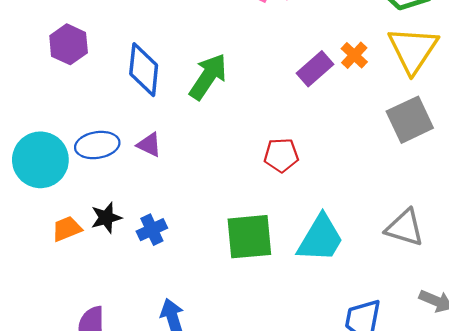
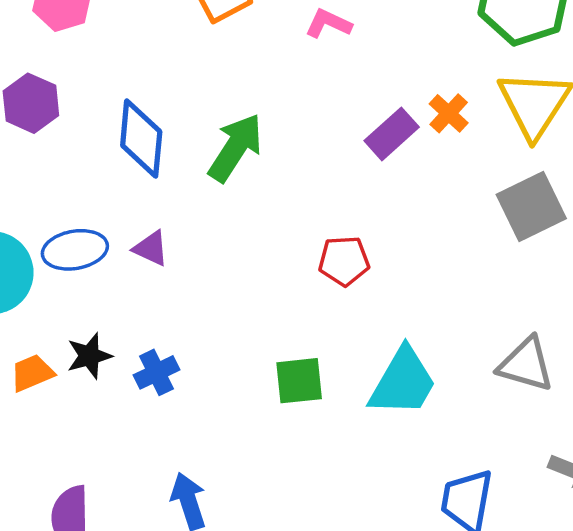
green square: (249, 237) -> (299, 381), size x0.7

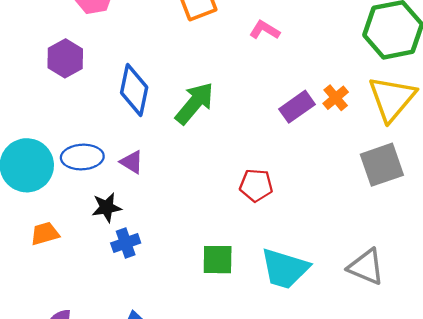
black star: (89, 356) -> (107, 207), moved
cyan trapezoid: (403, 382) -> (285, 269), turned 70

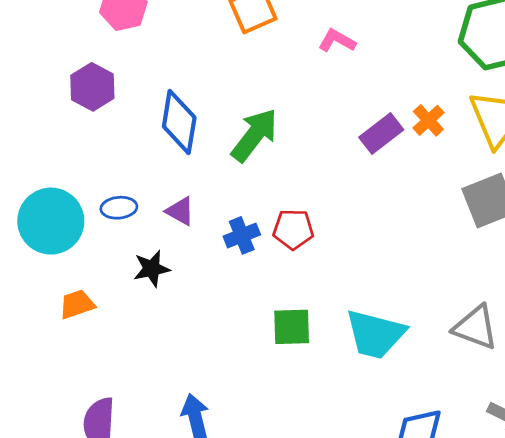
blue ellipse: (82, 157) -> (119, 208), size x0.7
red pentagon: (256, 185) -> (293, 229), moved
blue cross: (126, 243) -> (242, 235), moved

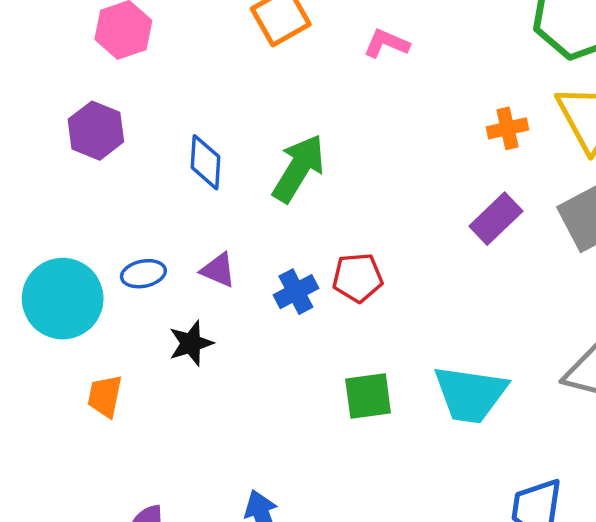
orange cross: (428, 120) -> (508, 128), turned 36
blue diamond: (179, 122) -> (206, 162), size x0.7
purple rectangle: (381, 133) -> (496, 219), moved
orange trapezoid: (77, 304) -> (105, 396), turned -54

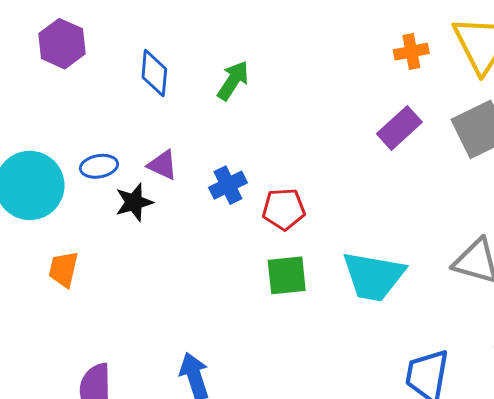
green arrow: (299, 168) -> (233, 81), size x0.7
red pentagon: (358, 278) -> (284, 209), moved
black star: (191, 343) -> (134, 202), moved

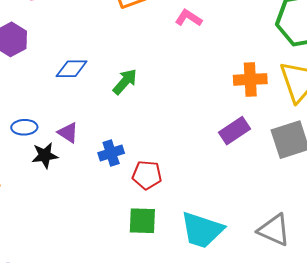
orange cross: (411, 52) -> (250, 79), size x1.4
blue diamond: (154, 73) -> (72, 69), turned 76

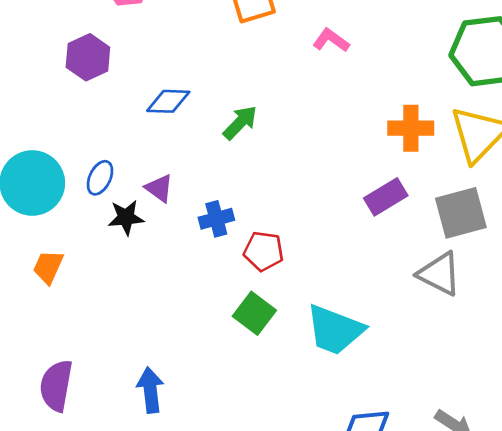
blue ellipse: (24, 127) -> (100, 178), turned -65
green square: (142, 221) -> (254, 313), turned 32
gray triangle: (274, 230) -> (439, 274), moved

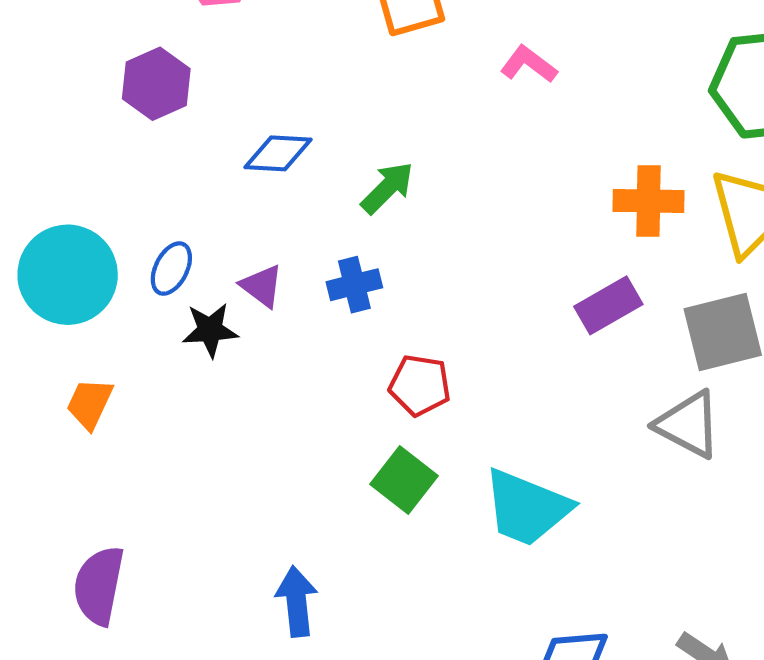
blue cross: (216, 219) -> (354, 285), moved
blue arrow: (150, 390) -> (297, 601), moved

